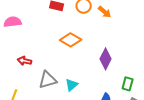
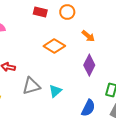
orange arrow: (105, 12) -> (88, 36), moved

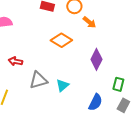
orange arrow: (88, 36) -> (89, 22), moved

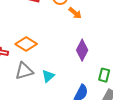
orange diamond: (61, 40) -> (26, 44), moved

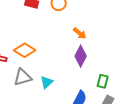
orange arrow: (75, 13) -> (80, 33), moved

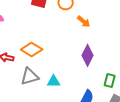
orange arrow: (80, 33) -> (84, 21), moved
cyan triangle: (47, 82) -> (54, 81), turned 40

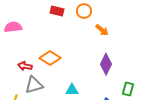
gray triangle: (30, 76) -> (34, 85), moved

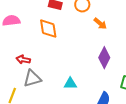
orange diamond: (50, 58) -> (48, 29), moved, turned 50

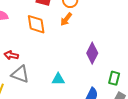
orange arrow: (100, 24) -> (66, 19), moved, turned 88
gray triangle: (32, 79) -> (20, 74), turned 36

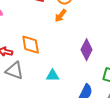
orange diamond: (36, 24) -> (31, 45), moved

